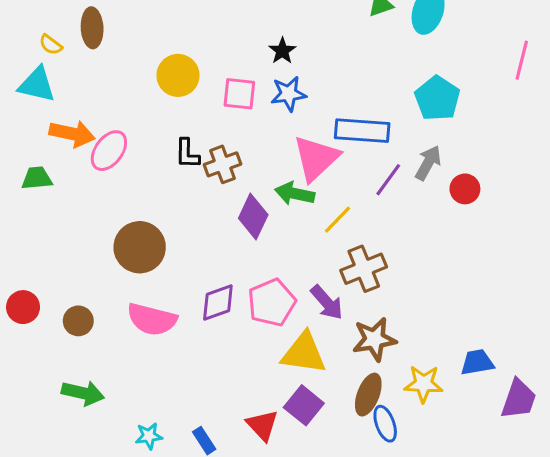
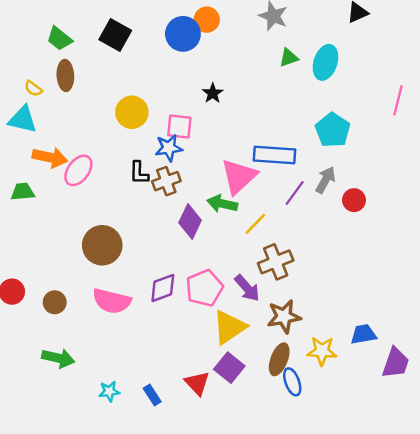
blue star: (288, 94) -> (169, 148), moved
yellow triangle: (304, 353) -> (229, 327), turned -42

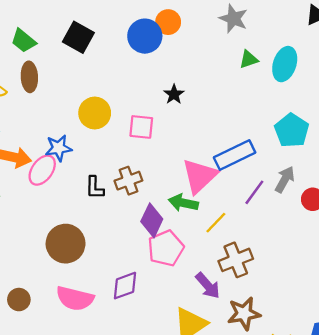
blue star: (169, 148) -> (59, 148), moved
blue rectangle: (274, 155) -> (235, 155), turned -30
black L-shape: (139, 173) -> (95, 188), moved
pink pentagon: (204, 288) -> (166, 248), moved

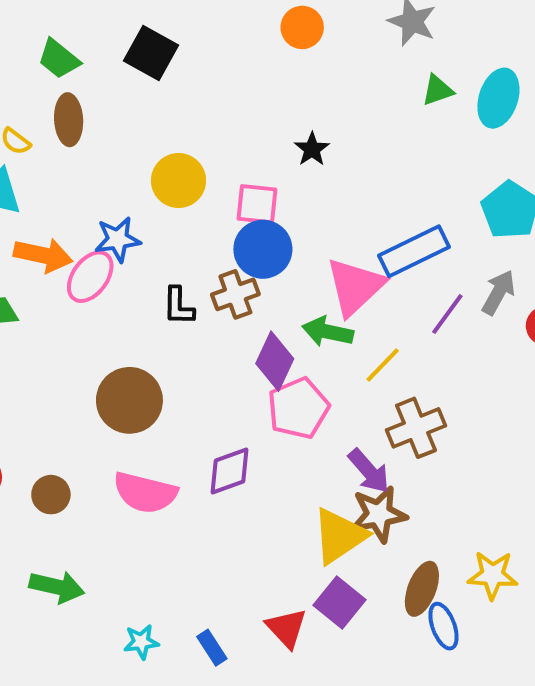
blue circle: (145, 36) -> (263, 249), moved
brown star: (244, 314) -> (379, 514), moved

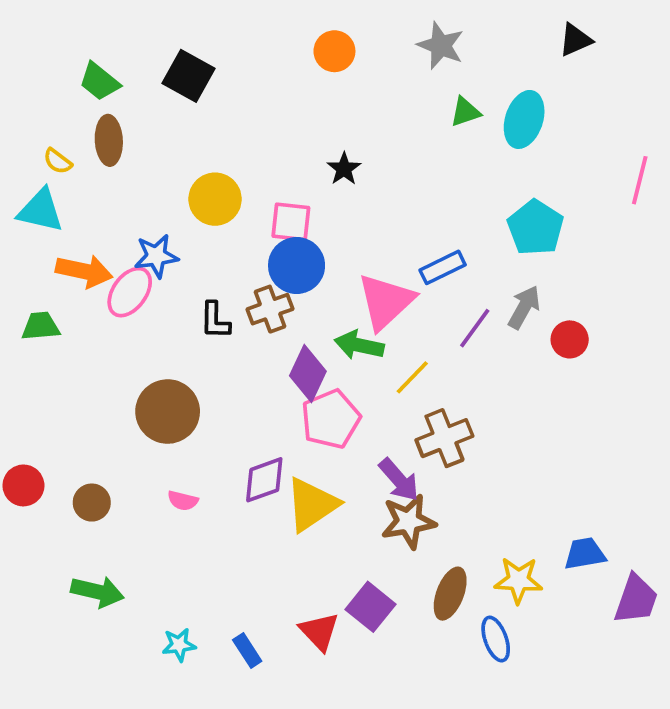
blue rectangle: (414, 251) -> (443, 267), size x0.7
pink semicircle: (145, 493) -> (183, 501), size x0.5
yellow triangle: (339, 536) -> (312, 504), moved
blue ellipse: (443, 626) -> (496, 639), moved

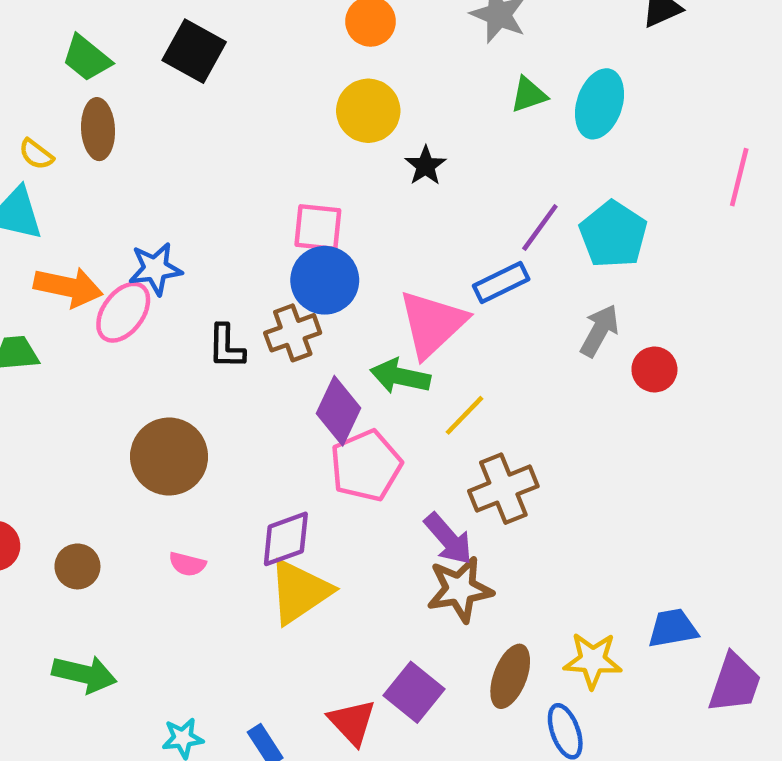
black star: (344, 169) -> (425, 166), moved
yellow circle: (215, 199) -> (368, 111), moved
purple line: (475, 328) -> (540, 228), moved
yellow triangle: (312, 504) -> (300, 592), moved

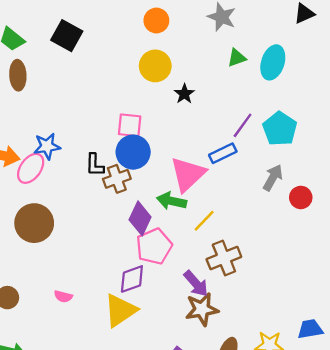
black L-shape: (226, 347) -> (95, 165), moved
brown circle: (169, 456) -> (34, 223), moved
purple diamond: (286, 539) -> (132, 279), moved

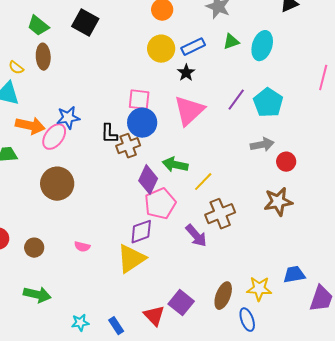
blue rectangle: (223, 153) -> (193, 47), moved
pink triangle: (188, 174) -> (189, 111), moved
gray arrow: (273, 178) -> (262, 145), turned 50
brown star: (202, 309) -> (278, 202), moved

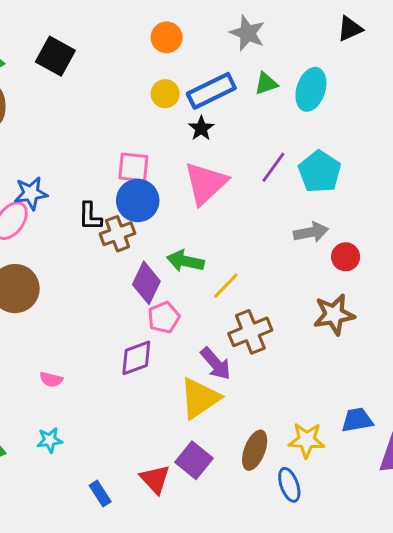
blue rectangle: (193, 47) -> (211, 91), size x1.4
yellow circle: (161, 49) -> (165, 94), size x0.7
pink pentagon: (160, 204) -> (164, 317), size x0.7
yellow triangle: (131, 259) -> (200, 398), moved
cyan star: (80, 323) -> (50, 440), moved

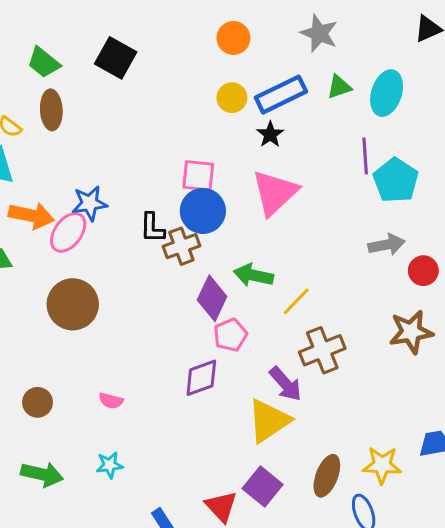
purple line: (273, 167) -> (365, 156), moved, turned -40

